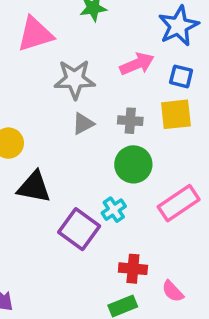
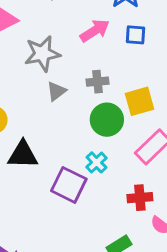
yellow square: (176, 114) -> (140, 101), moved
red cross: (133, 269) -> (140, 198), moved

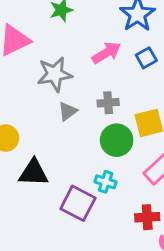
blue square: (135, 35) -> (146, 58), turned -35
cyan cross: (96, 162) -> (106, 182), turned -30

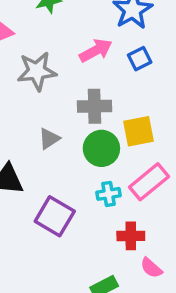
gray cross: (108, 103) -> (94, 106), size x1.4
gray triangle: (68, 111) -> (49, 139), moved
cyan cross: (106, 182) -> (109, 194), moved, turned -30

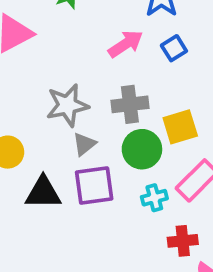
gray star: (37, 71) -> (67, 105), moved
purple square: (55, 216) -> (94, 186), moved, turned -33

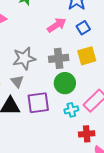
yellow square: (180, 127) -> (87, 56), moved
gray triangle: (84, 144) -> (17, 81), moved, turned -32

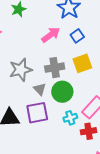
gray triangle: (17, 81) -> (40, 89), moved
red cross: (87, 134) -> (89, 131), moved

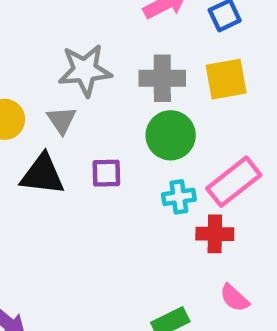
gray triangle: (40, 89) -> (61, 120), moved
purple square: (37, 113) -> (106, 173), size x0.6

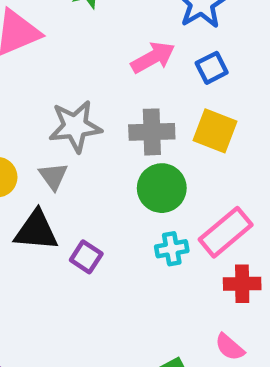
yellow square: (226, 79) -> (215, 131), turned 33
purple square: (106, 173) -> (86, 257), moved, turned 36
red cross: (215, 234) -> (242, 284), moved

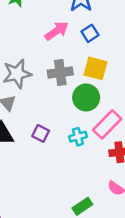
green circle: (162, 188) -> (86, 97), moved
purple square: (86, 257) -> (41, 133), moved

